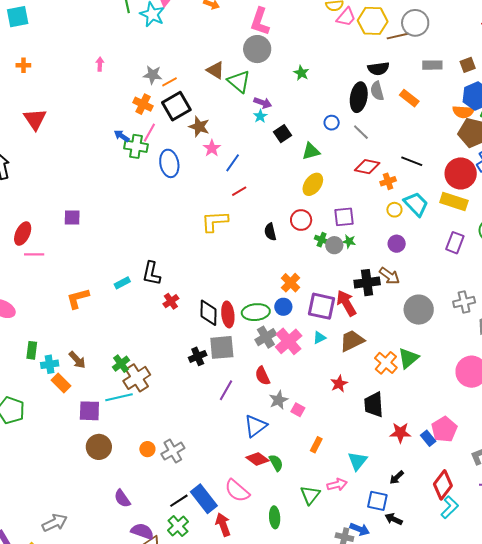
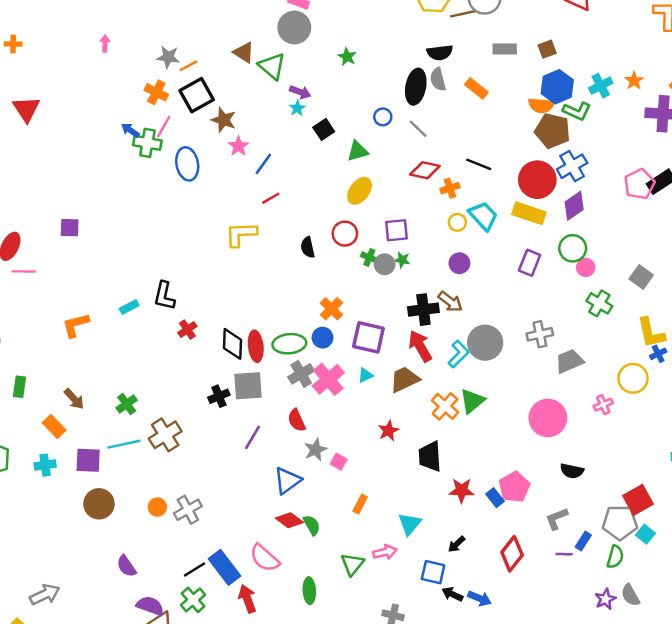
red arrow: (346, 303) -> (420, 346), moved
cyan cross: (50, 364) -> (45, 465), moved
brown cross: (137, 378) -> (165, 435), moved
cyan L-shape: (450, 507) -> (459, 354), moved
blue arrow: (360, 529) -> (480, 598), moved

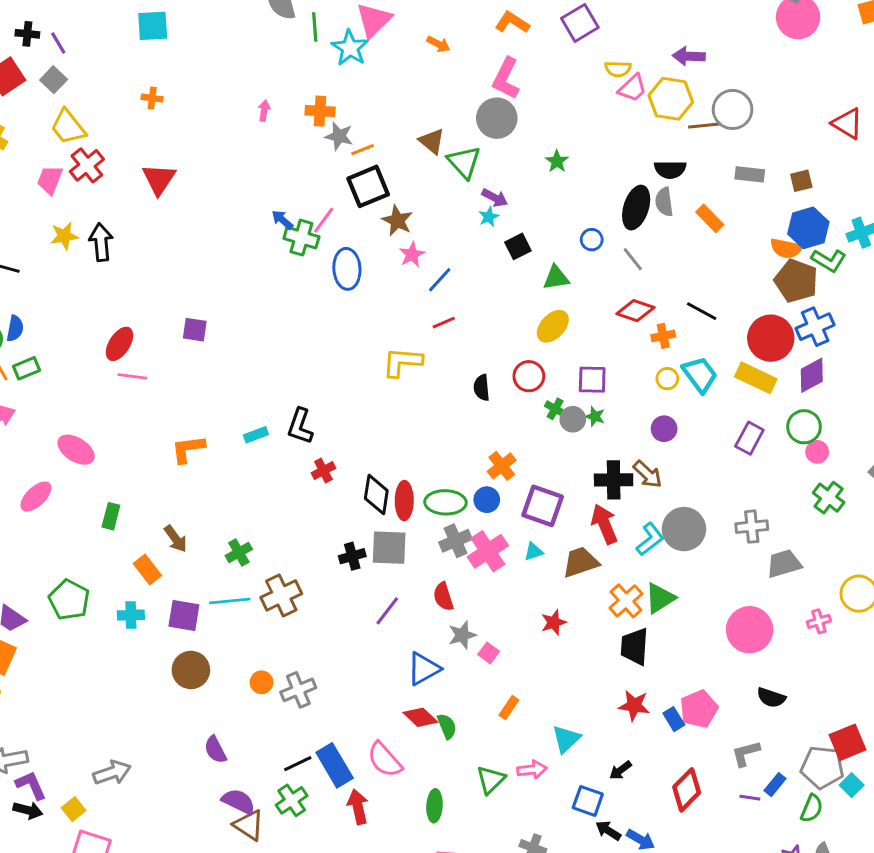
orange cross: (156, 92) -> (320, 111), moved, turned -30
black trapezoid: (430, 456) -> (635, 647), moved

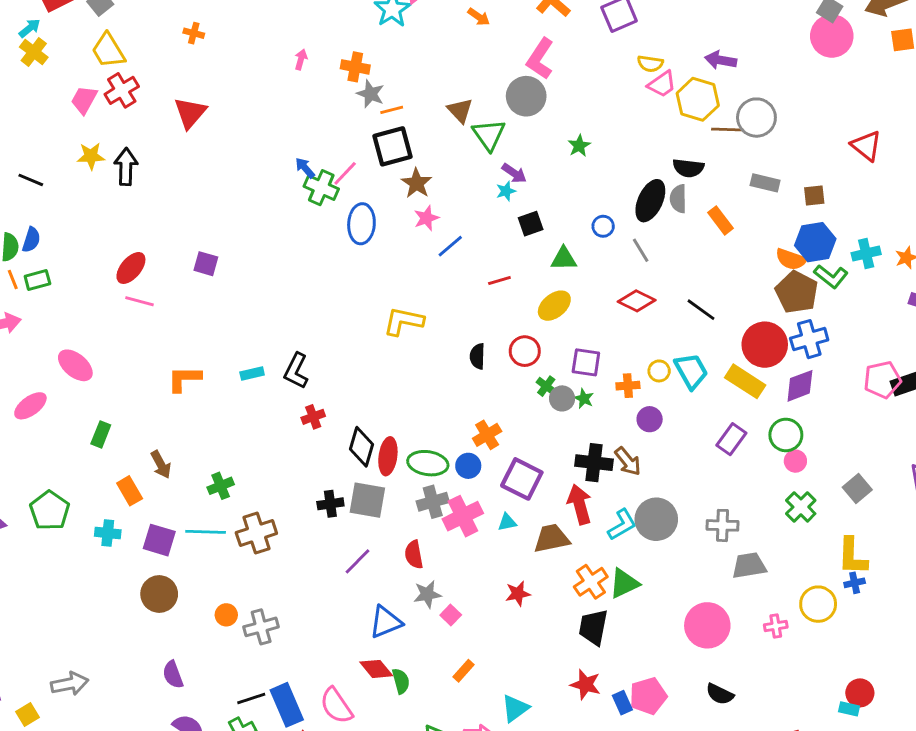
red line: (444, 323) -> (499, 281), moved
orange cross: (663, 336) -> (628, 386), moved

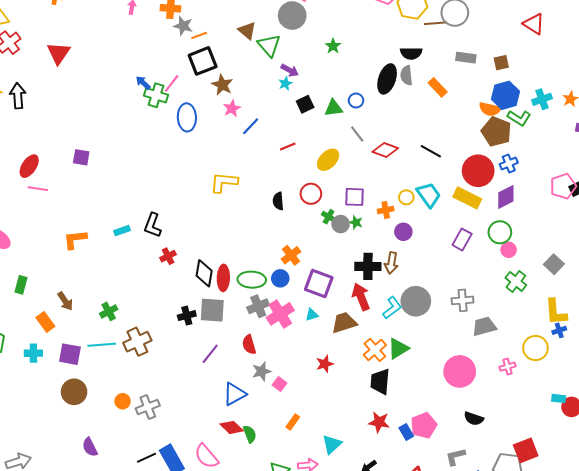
gray line: (641, 250) -> (357, 134), moved
green triangle: (564, 259) -> (333, 108), moved
blue cross: (809, 339) -> (509, 163), size x0.7
brown arrow: (628, 461) -> (391, 263), turned 55
cyan rectangle: (849, 709) -> (559, 398), moved

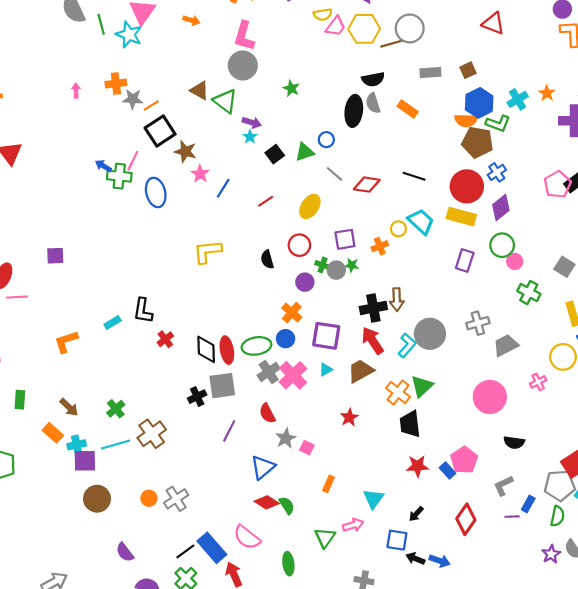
purple circle: (403, 232) -> (305, 282), moved
cyan cross: (33, 353) -> (77, 445), moved

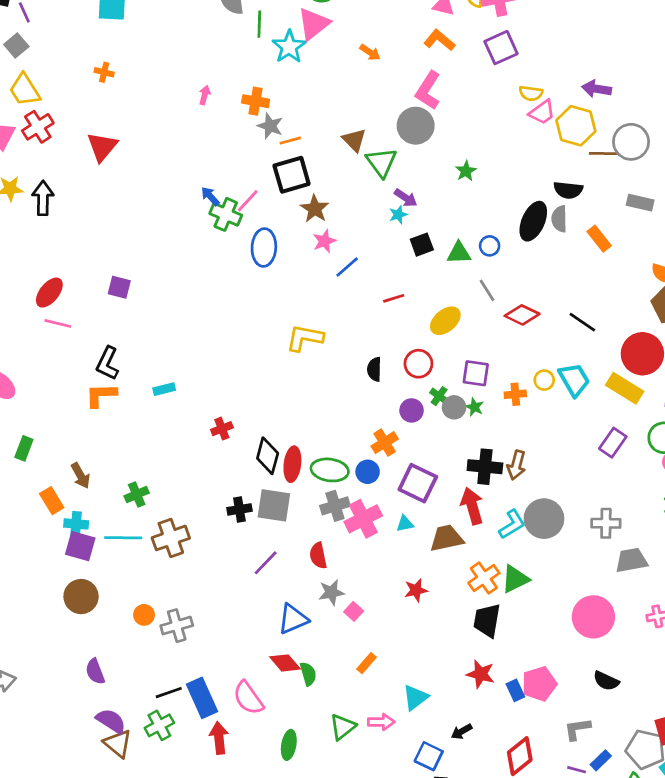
black L-shape: (143, 311) -> (107, 363), moved

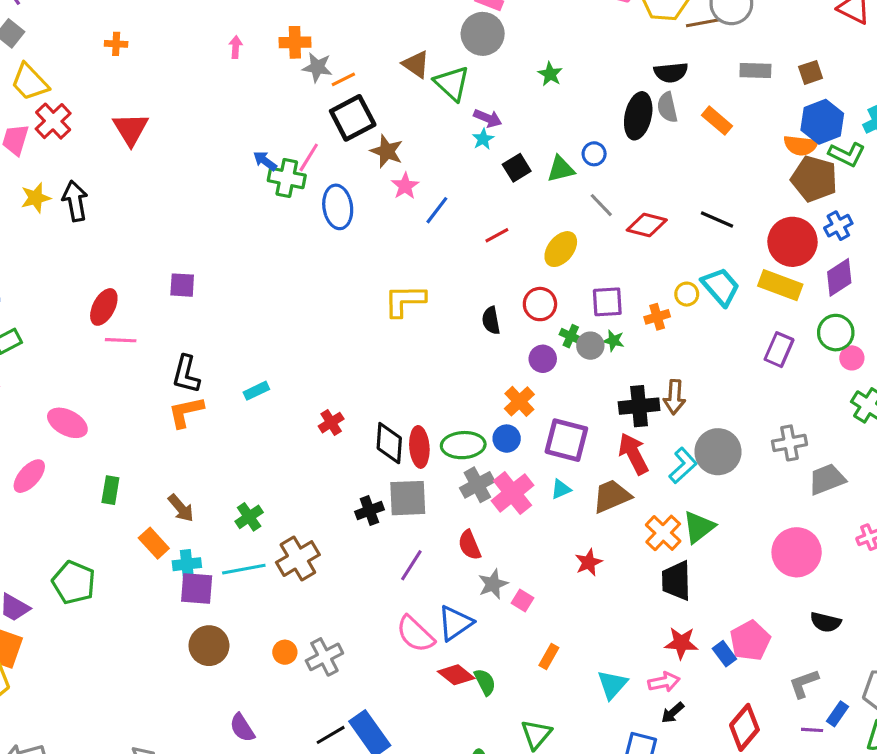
pink semicircle: (248, 698) -> (415, 634), moved
pink arrow: (381, 722) -> (664, 682), moved

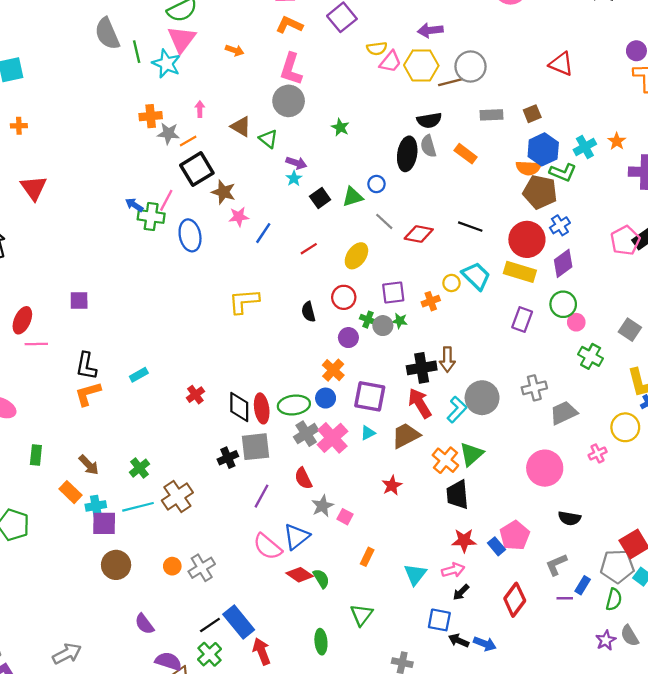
pink arrow: (236, 47) -> (200, 109), moved
green triangle: (452, 83) -> (268, 139), size x0.7
pink star: (405, 186) -> (239, 217), turned 30

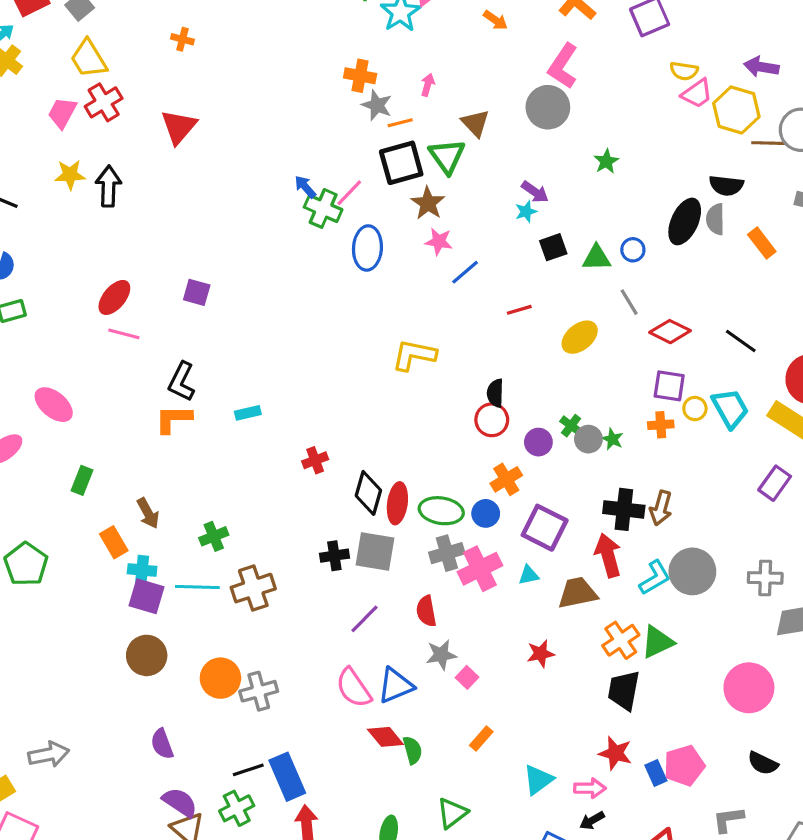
green triangle: (268, 139) -> (447, 156), moved, size x1.4
purple square: (393, 293) -> (669, 386), moved
red circle: (344, 297) -> (492, 420), moved
orange circle: (172, 566) -> (220, 678), size x1.6

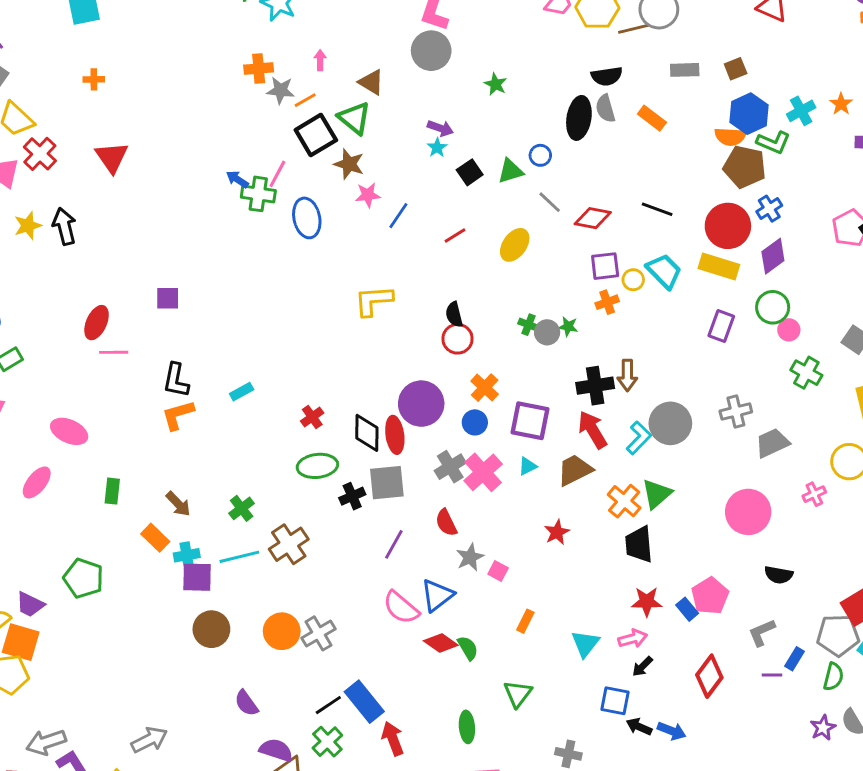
purple circle: (538, 442) -> (421, 404), moved, size x1.8
green ellipse: (441, 511) -> (317, 466), moved

